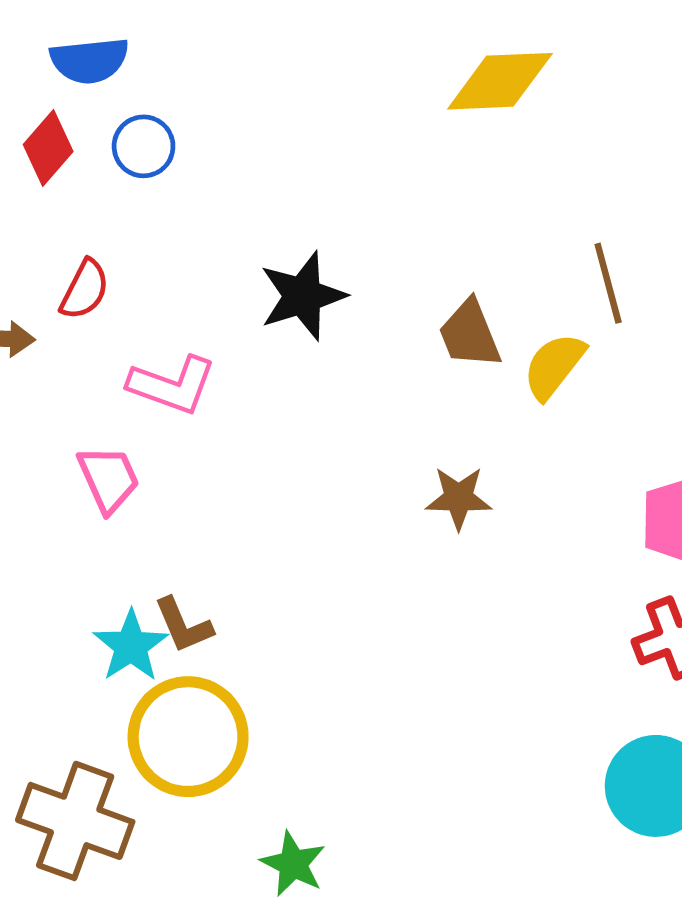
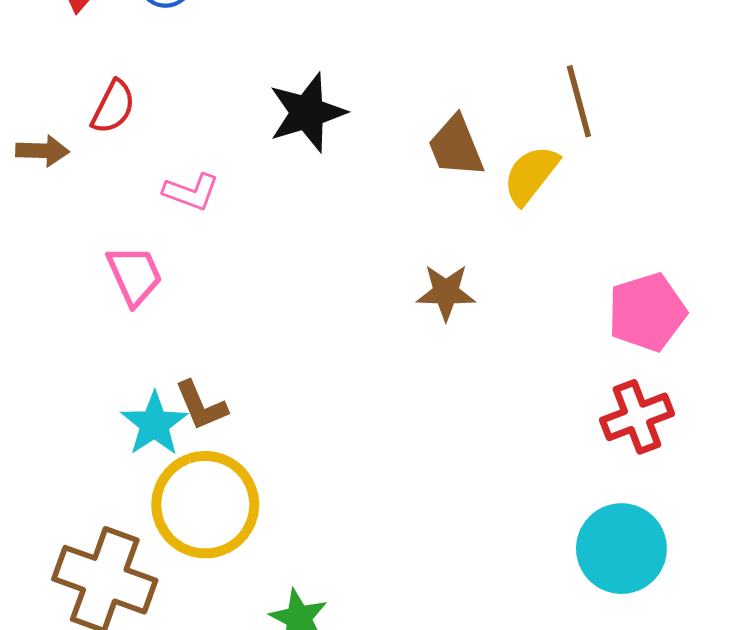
pink L-shape: (172, 385) -> (191, 192), size x0.7

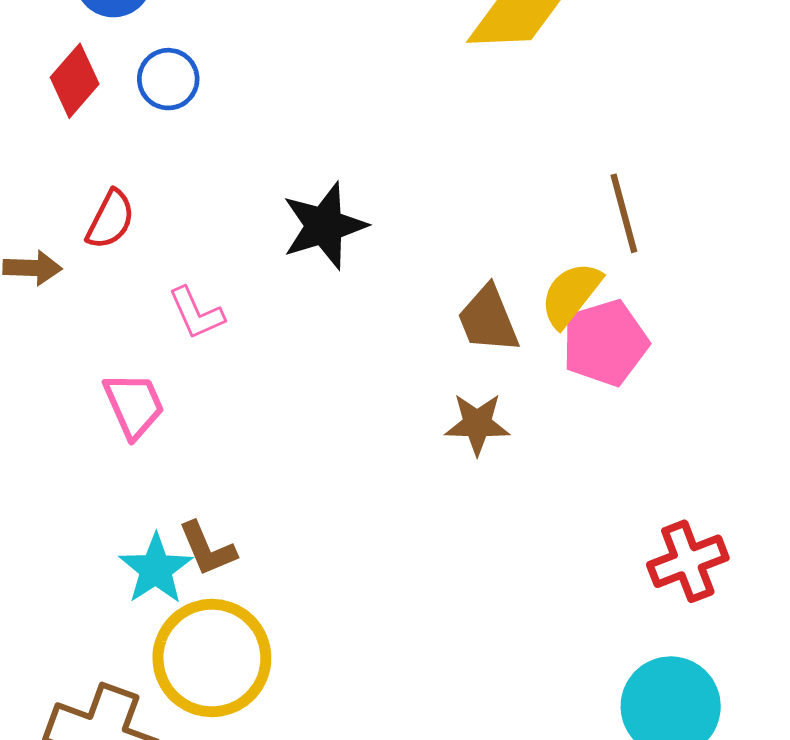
brown trapezoid: (456, 147) -> (488, 319), moved
pink L-shape: (191, 192) -> (196, 313), turned 46
pink pentagon: (647, 312) -> (605, 343), moved

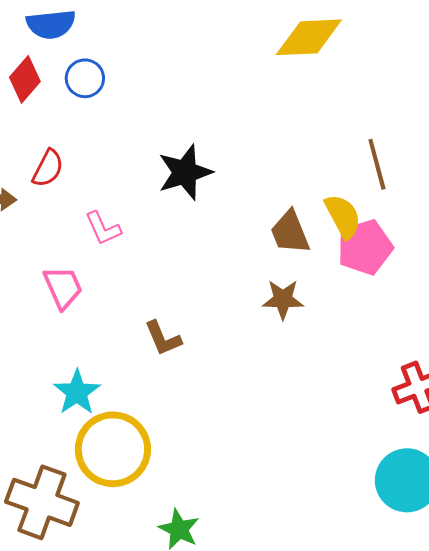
yellow semicircle: (571, 294) -> (343, 216), turned 114
brown L-shape: (207, 549) -> (163, 338), moved

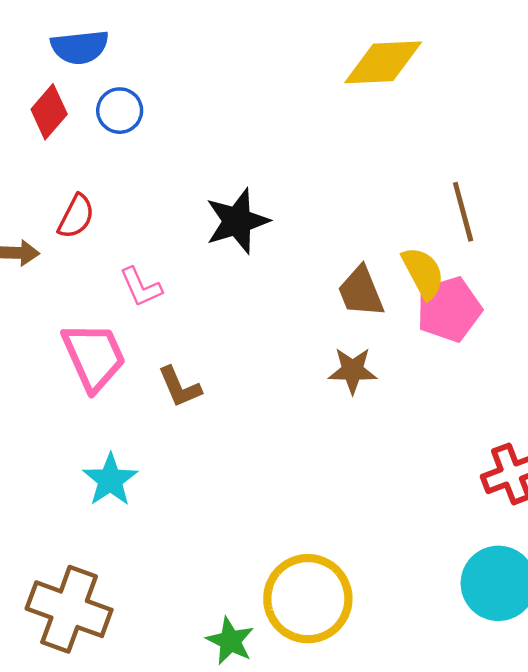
pink trapezoid: (63, 287) -> (94, 356), size x1.4
brown L-shape: (163, 338) -> (180, 387), moved
yellow circle: (113, 449) -> (308, 599), moved

